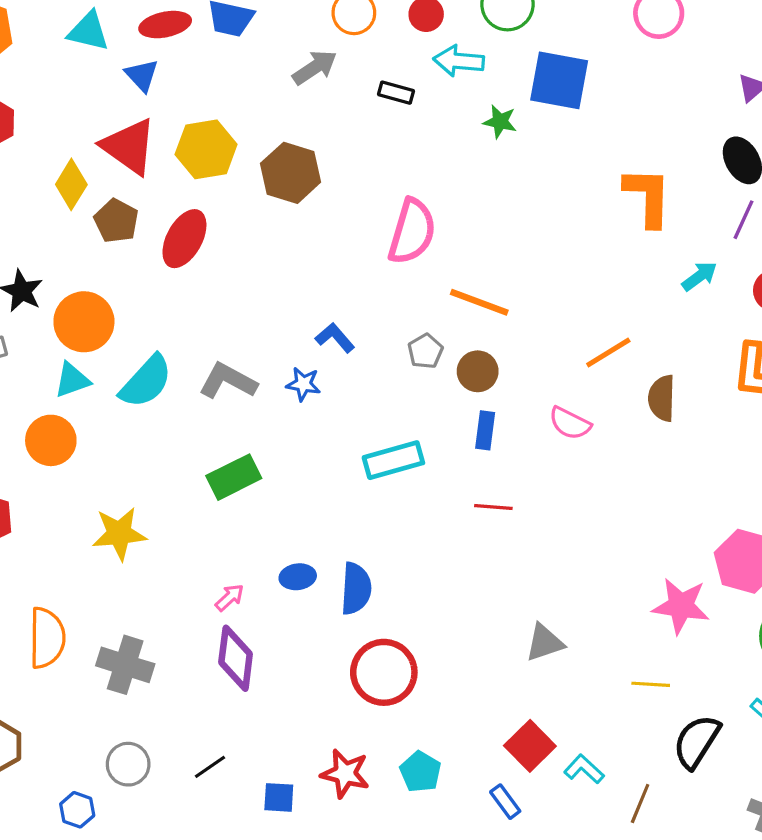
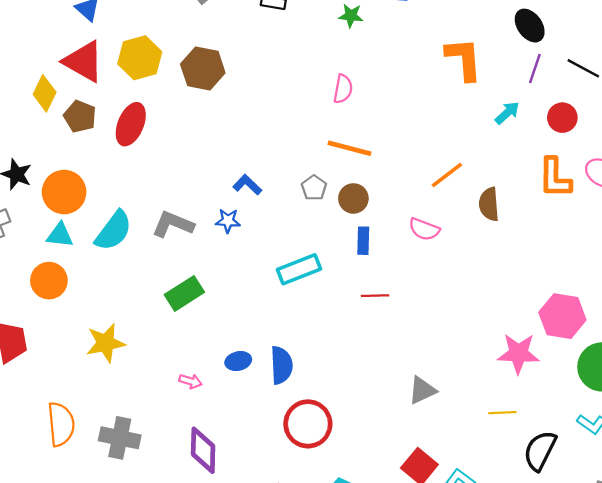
pink semicircle: (412, 231) -> (343, 89), moved, size x0.6
cyan triangle: (72, 380) -> (60, 235), turned 32
pink arrow: (230, 598) -> (190, 381), turned 65
purple diamond: (236, 658) -> (203, 450), moved

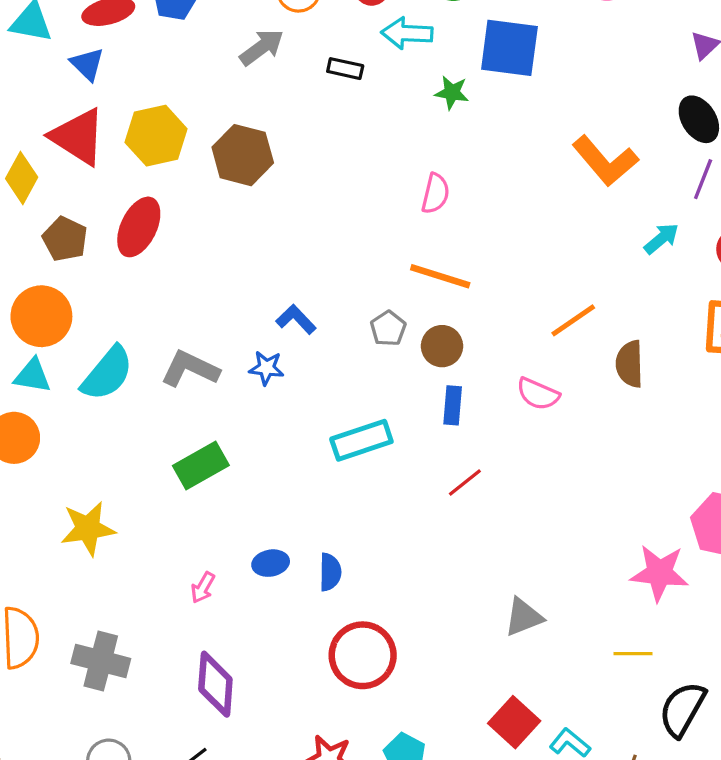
orange L-shape: (464, 59) -> (605, 161), turned 141
brown pentagon: (80, 116) -> (65, 239), moved
red line: (375, 296) -> (465, 482), turned -40
blue semicircle: (281, 365) -> (330, 572), size x0.7
pink arrow: (190, 381) -> (203, 588), turned 100

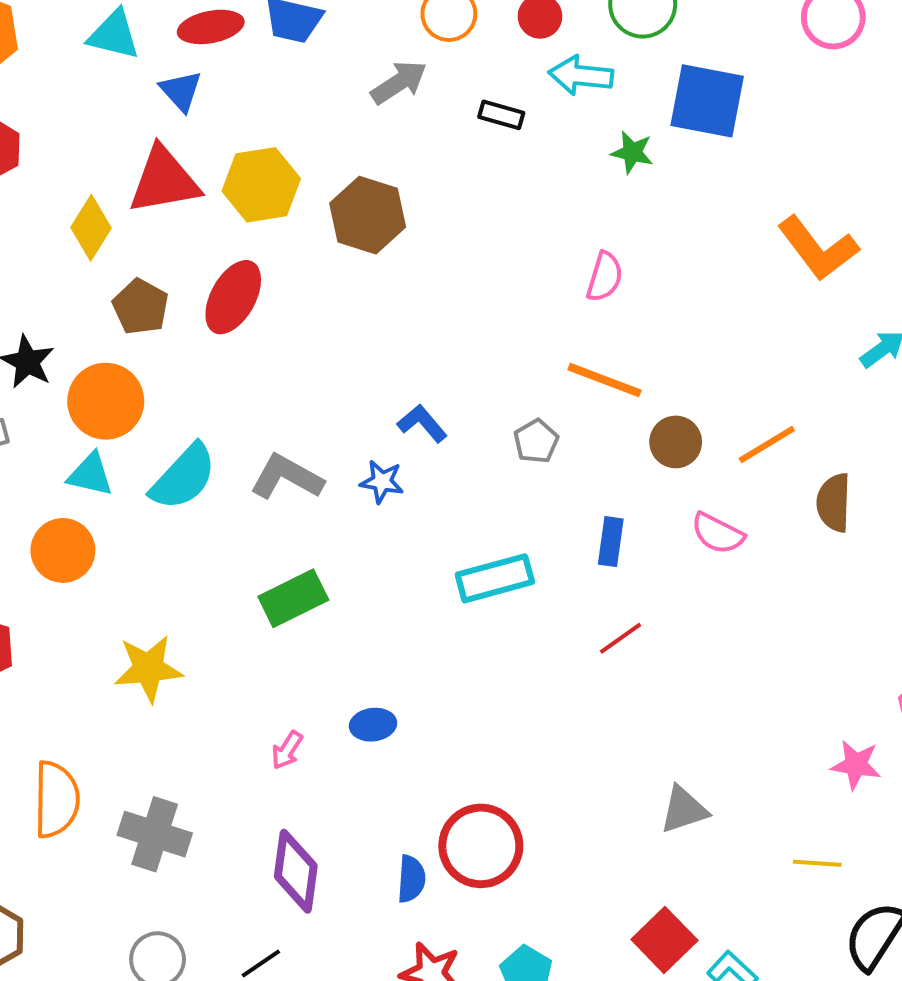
red triangle: (78, 137) -> (164, 180), turned -46
brown circle: (442, 346) -> (676, 442), moved
blue semicircle: (330, 572) -> (411, 879), moved
pink star: (659, 573) -> (856, 765), size x0.7

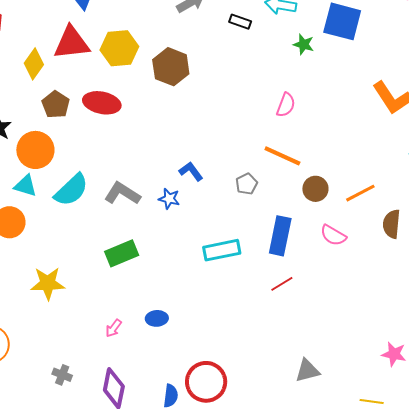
red ellipse: (233, 297) -> (102, 103), turned 69
blue rectangle: (611, 542) -> (280, 236), size x1.6
gray cross: (155, 834) -> (62, 375), moved, size x0.6

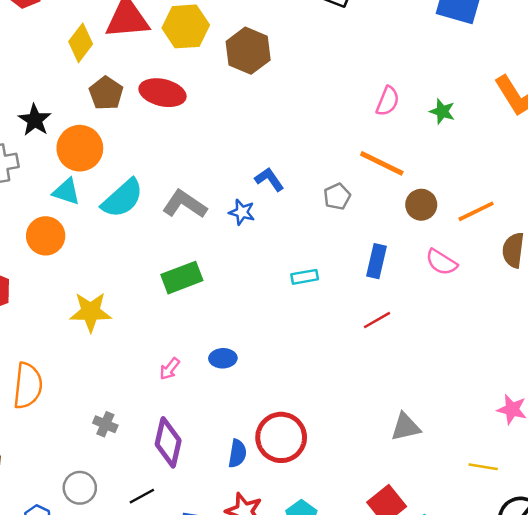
green star: (304, 44) -> (442, 111), moved
blue rectangle: (280, 236) -> (377, 261), size x0.7
cyan rectangle: (222, 250) -> (305, 277), size x0.6

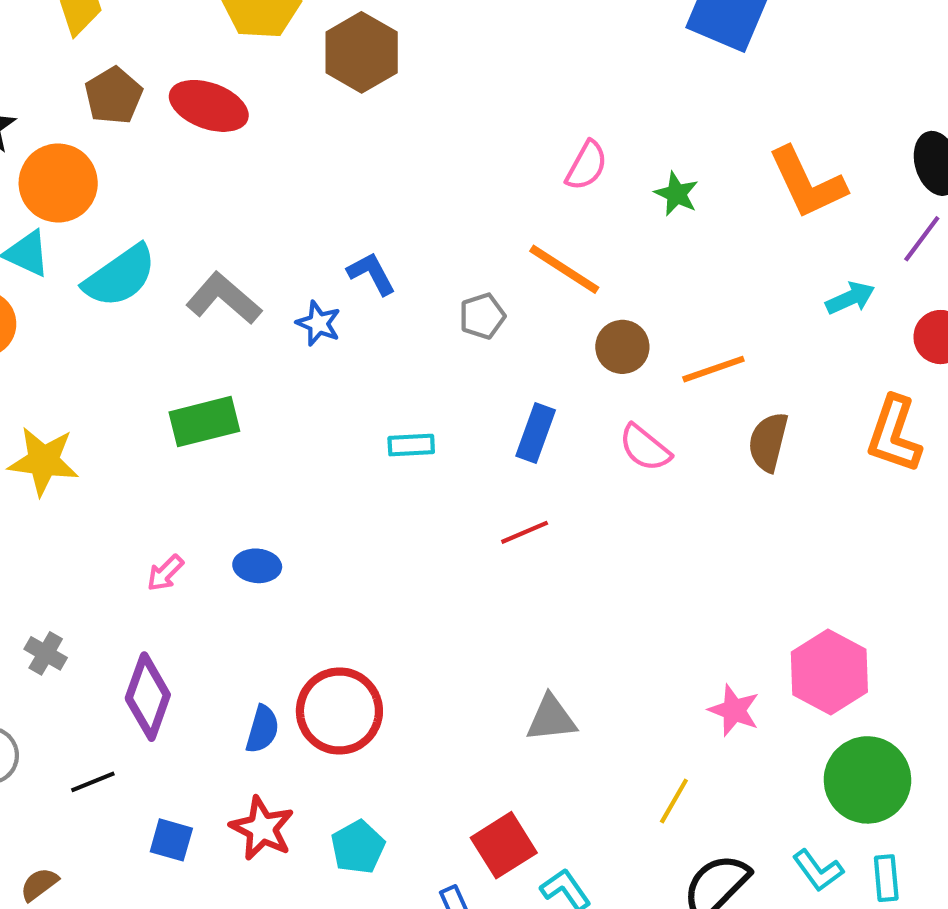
yellow line: (483, 467) -> (674, 801), turned -76

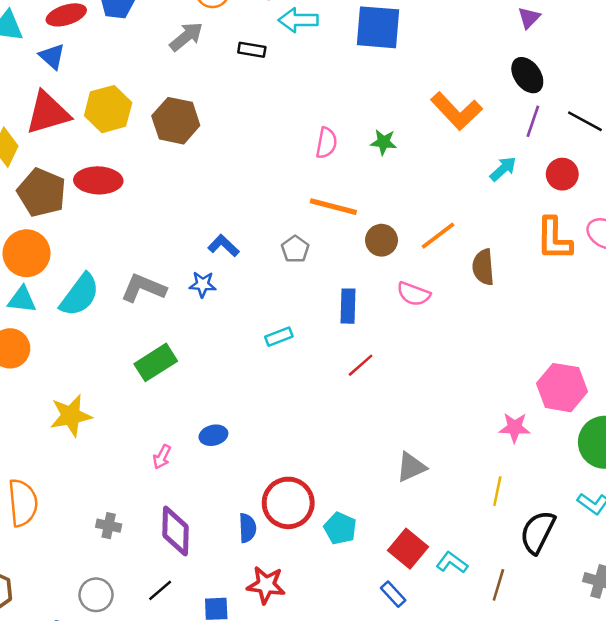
brown pentagon: (113, 96) -> (42, 193), size x1.4
cyan pentagon: (358, 847) -> (340, 528), moved

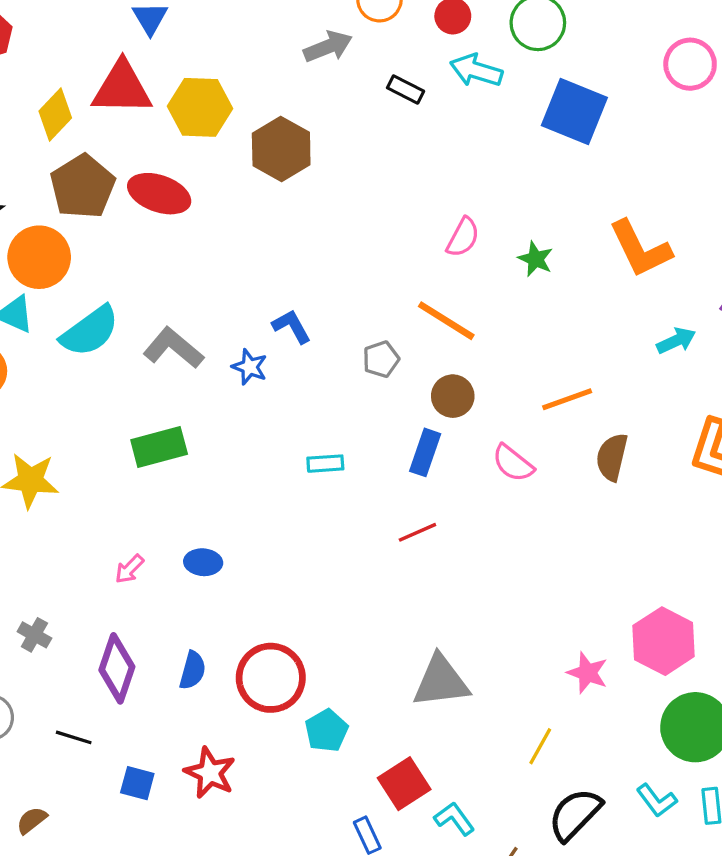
brown circle: (381, 240) -> (453, 396), moved
gray triangle: (411, 467) -> (441, 681), size x1.4
blue semicircle: (247, 528) -> (193, 670), moved
black line: (160, 590) -> (74, 737), turned 40

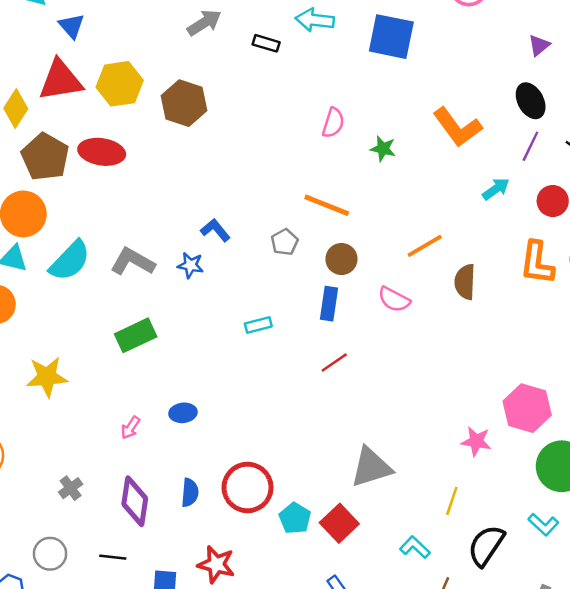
pink semicircle: (463, 237) -> (333, 123), moved
gray cross: (34, 635) -> (71, 488), turned 35
red square: (404, 784) -> (339, 523), moved
cyan L-shape: (454, 819) -> (415, 547), moved

